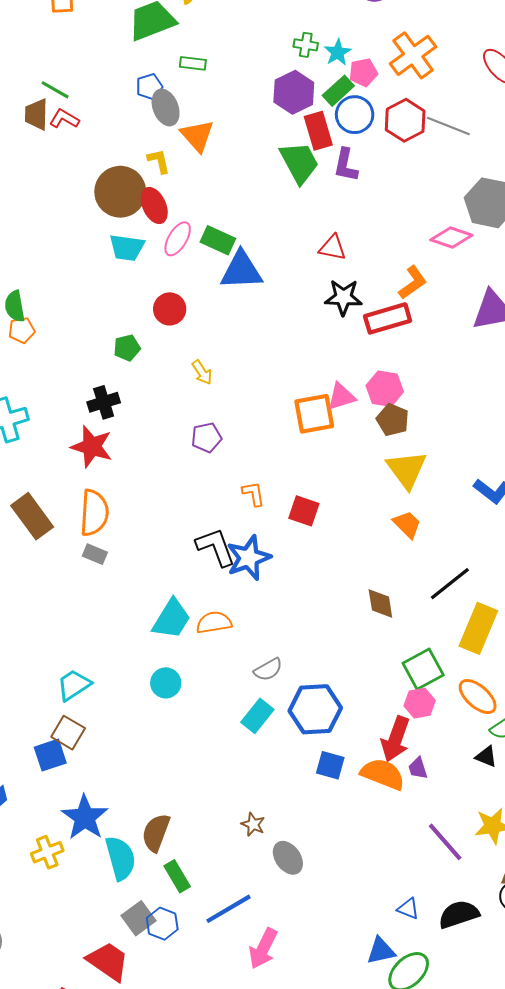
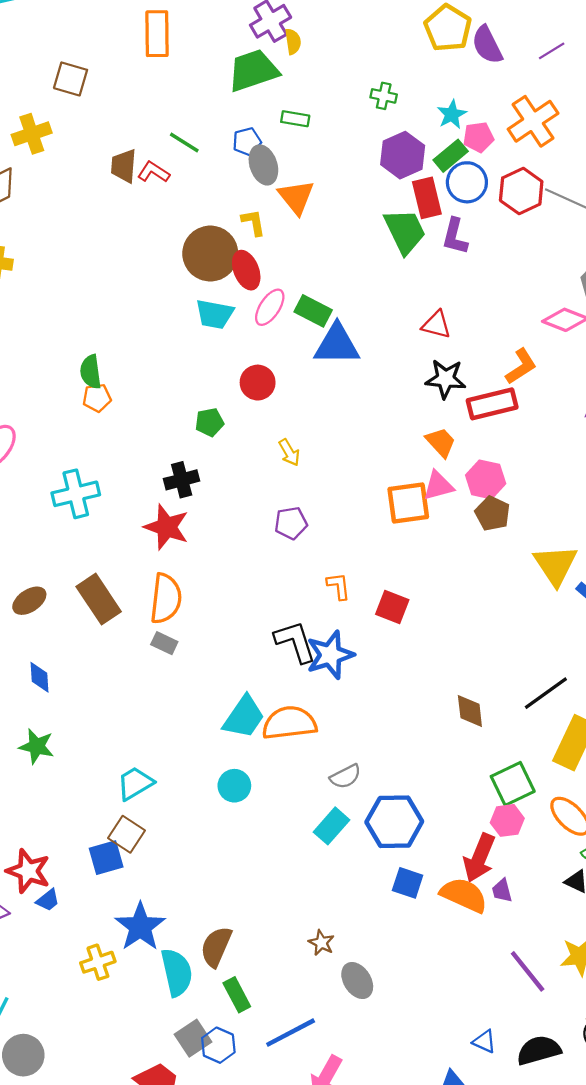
green cross: (306, 45) -> (384, 96), moved
green line: (55, 90) -> (184, 143), moved
yellow triangle: (407, 470) -> (555, 565), moved
orange trapezoid: (407, 524) -> (441, 442), moved
orange semicircle: (214, 622) -> (289, 723), size x1.4

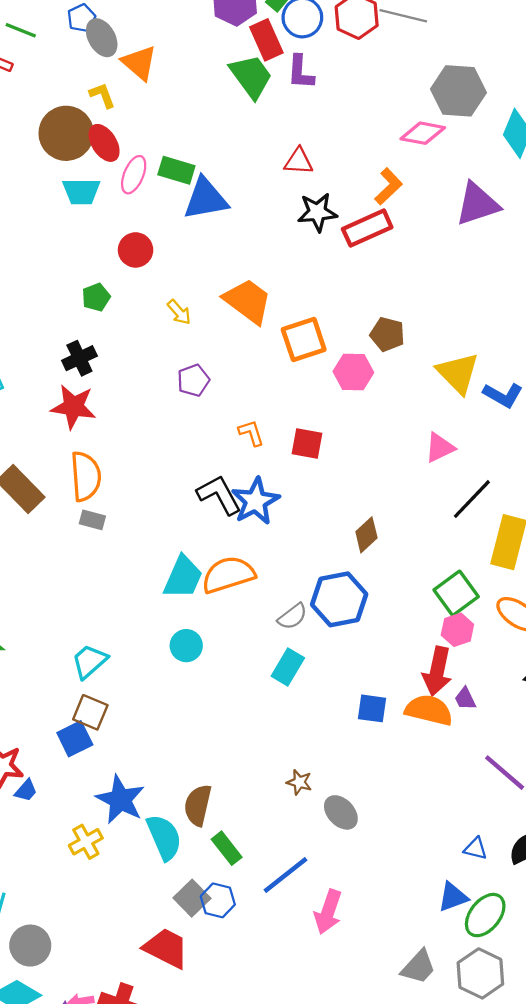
orange trapezoid: (441, 442) -> (248, 301), moved, size x1.6
pink hexagon: (486, 479) -> (353, 372), moved
pink triangle: (438, 486) -> (440, 448), moved
brown diamond: (470, 711) -> (366, 535), moved, turned 64
blue hexagon: (394, 822) -> (339, 599), moved

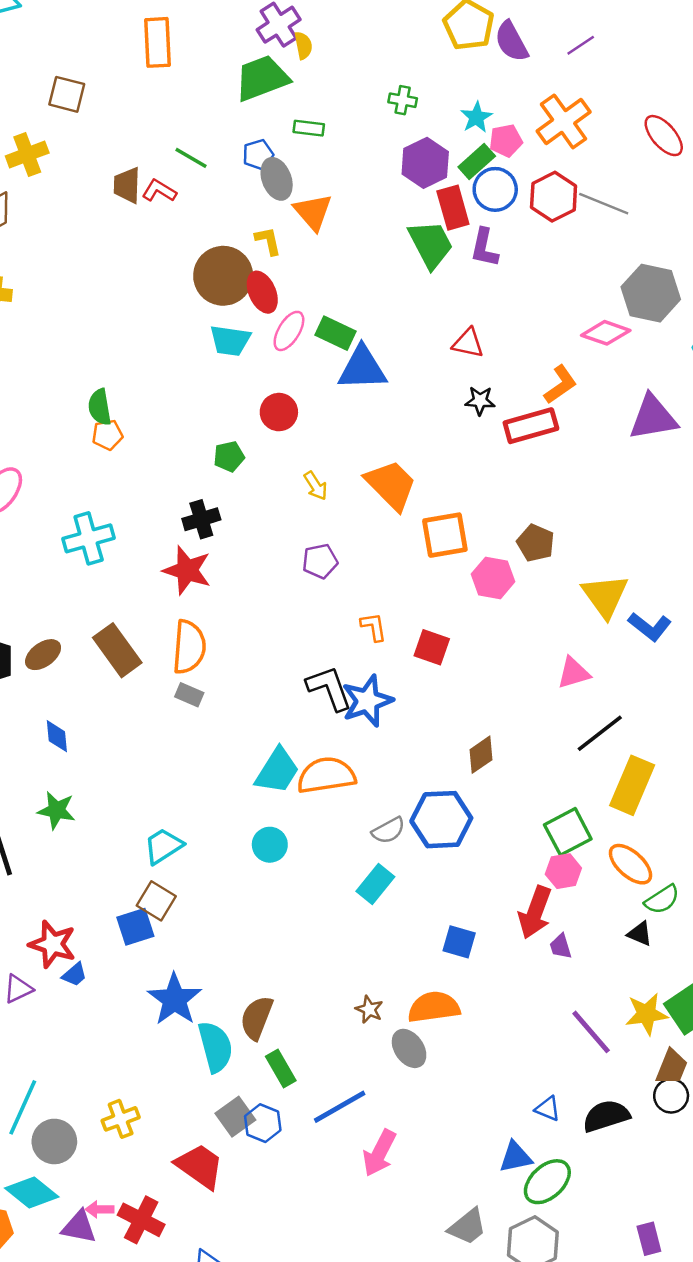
black star: (317, 212) -> (480, 401), size x0.7
orange semicircle: (429, 710) -> (434, 1007), moved, turned -30
yellow cross: (86, 842) -> (121, 1119), moved

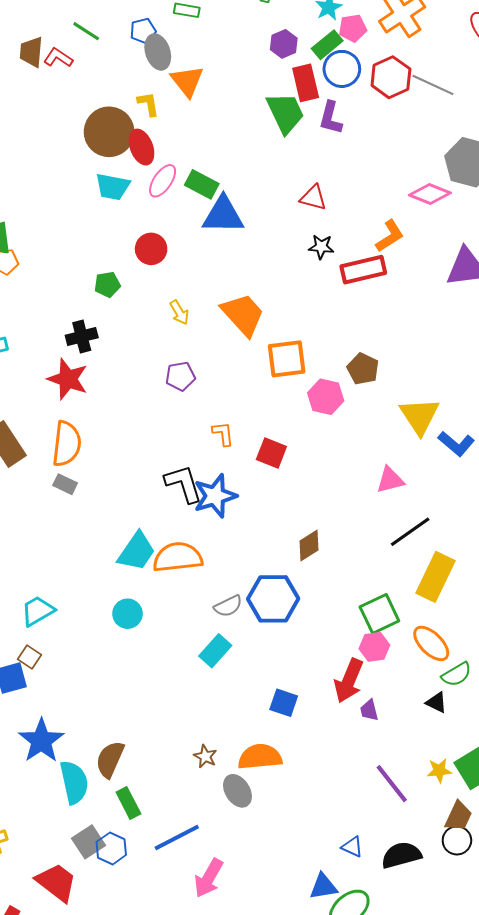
purple hexagon: (425, 163) -> (284, 44), size x0.7
brown square: (156, 901) -> (30, 657), size x0.7
yellow star: (646, 1014) -> (439, 770), size x0.7

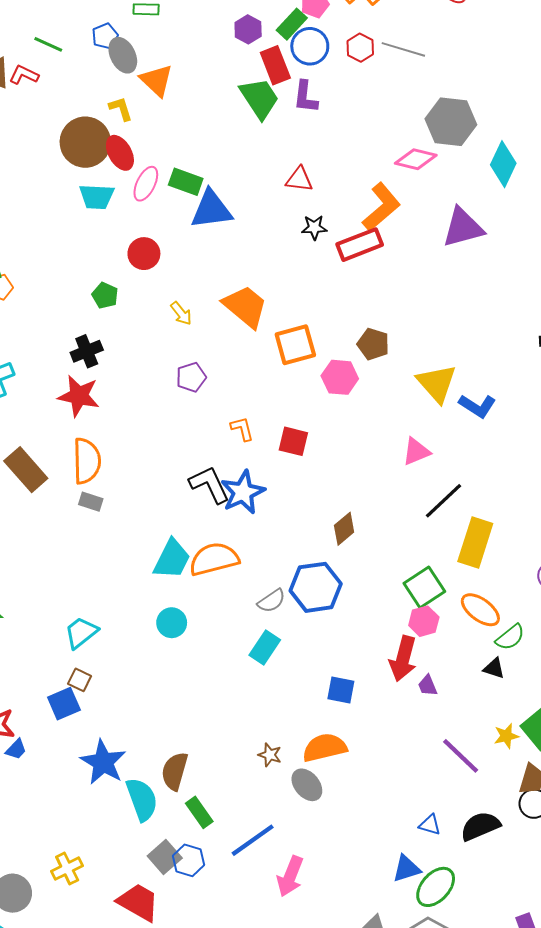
red hexagon: (391, 77) -> (360, 48), size x0.7
orange L-shape: (390, 236) -> (381, 207), size x1.4
green pentagon: (107, 285) -> (105, 295), turned -30

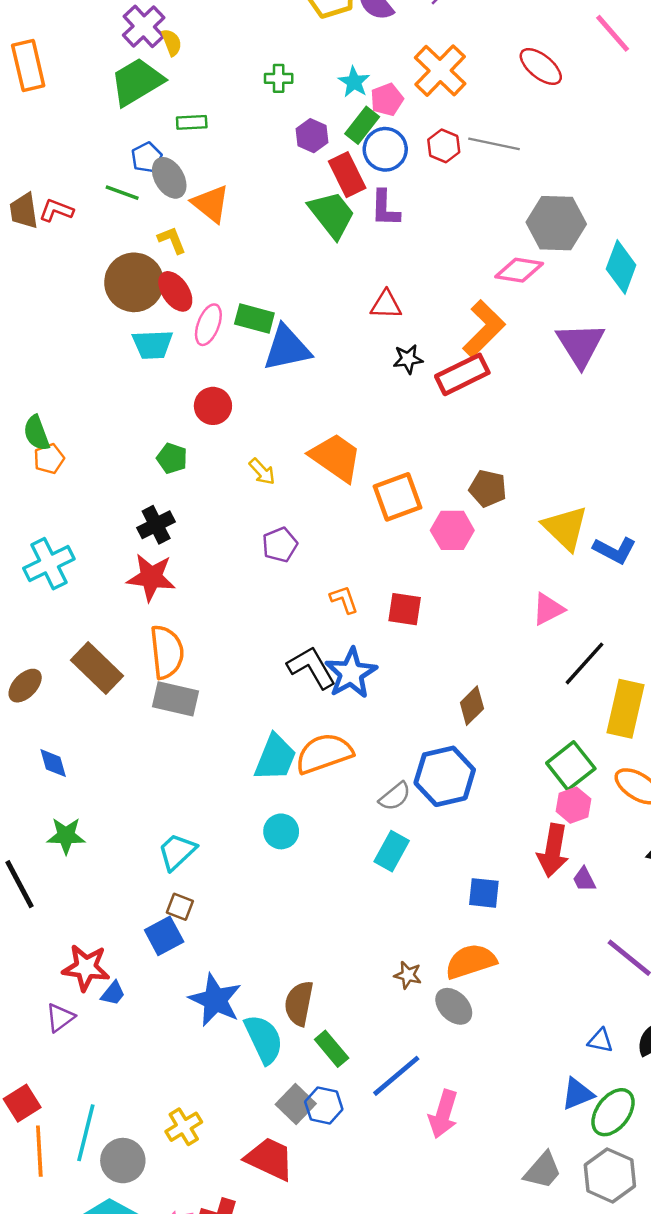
green line: (48, 44) -> (122, 193), moved
purple triangle: (463, 228) -> (580, 345), turned -42
gray rectangle: (91, 502) -> (175, 699), size x1.6

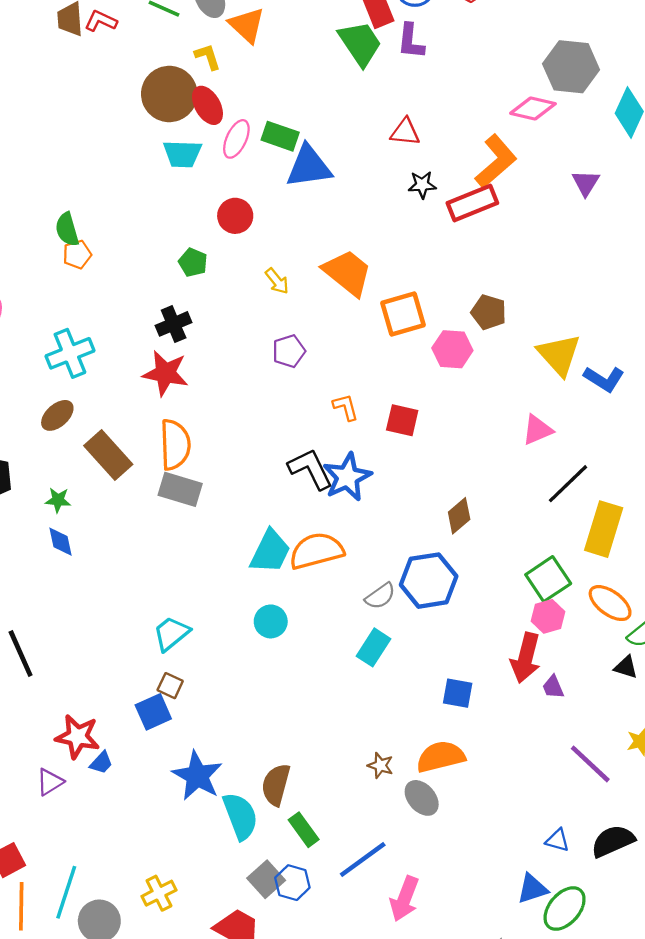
purple triangle: (580, 345) -> (586, 183), size x0.6
brown ellipse: (25, 686) -> (57, 415), moved
green star: (66, 836) -> (58, 500), moved, size x0.7

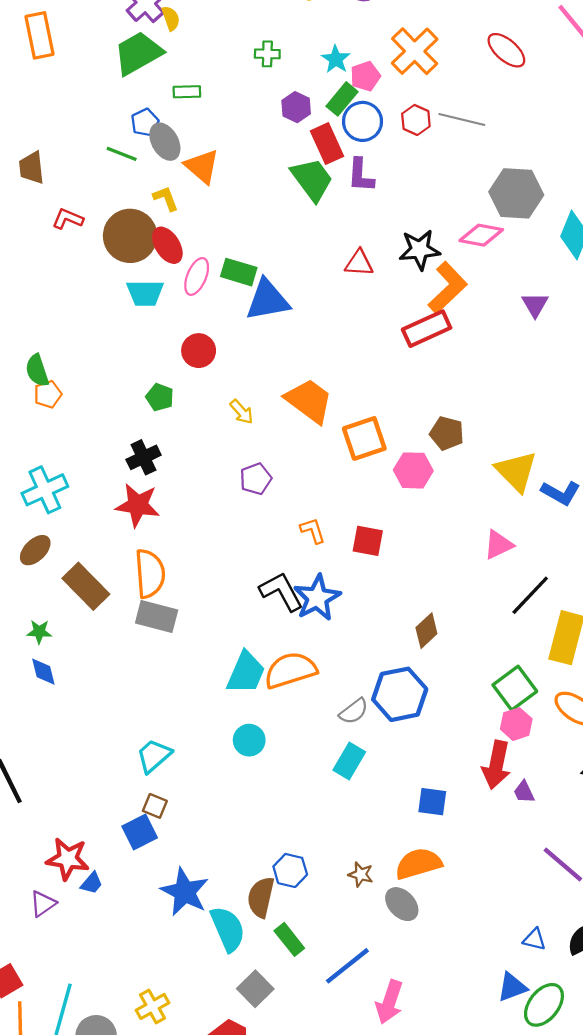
red L-shape: (101, 21) -> (68, 219), moved
black star: (422, 185) -> (420, 250), moved, size x1.5
blue hexagon: (292, 883) -> (290, 870), moved

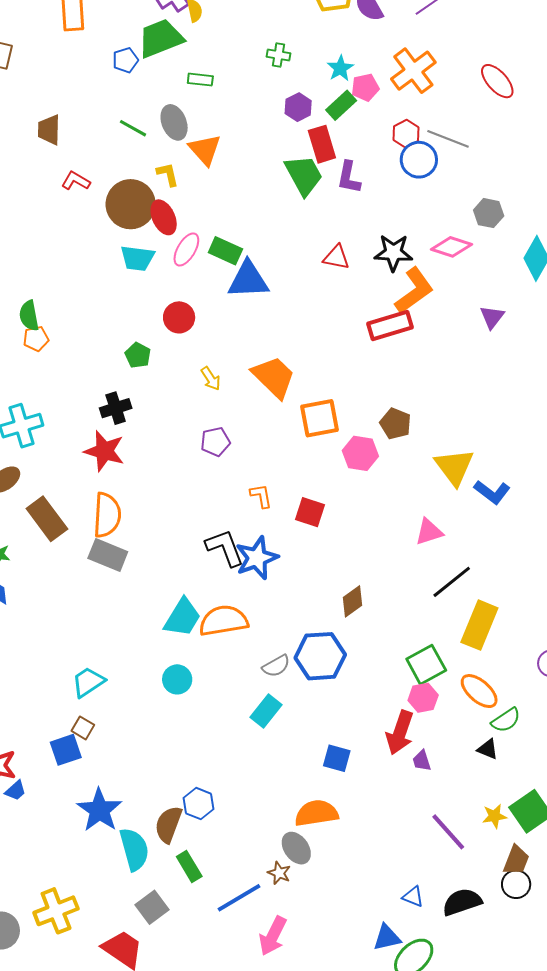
blue circle: (362, 121) -> (419, 160), moved
blue pentagon: (145, 122) -> (125, 60), moved
gray hexagon: (516, 193) -> (489, 213), size x0.6
brown star: (361, 874) -> (279, 873), moved
yellow cross: (152, 1006) -> (56, 911), size x1.4

